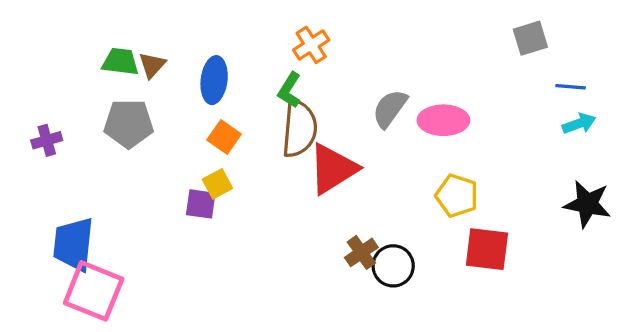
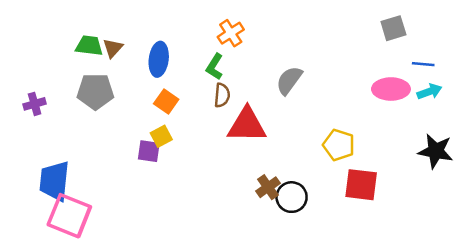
pink ellipse: (443, 120) -> (391, 89), moved
brown semicircle: (299, 129) -> (222, 95), size x0.6
red triangle: (333, 169) -> (247, 125), turned 33

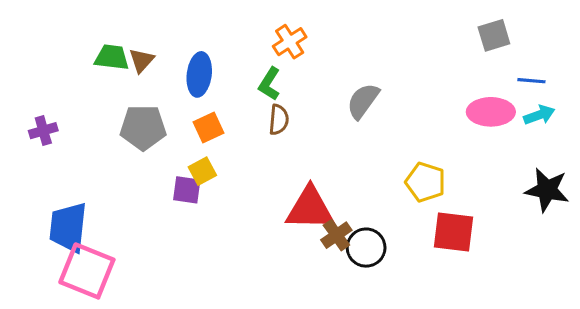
gray pentagon: (95, 92) -> (143, 127), moved
orange square: (166, 101) -> (209, 127), turned 30
red triangle: (247, 125) -> (310, 209), moved

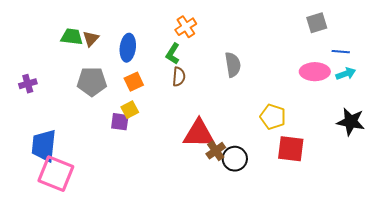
gray semicircle: (363, 101) -> (233, 65), turned 135

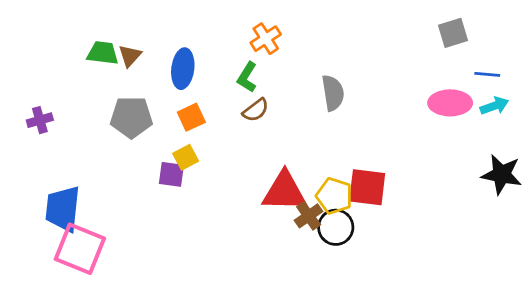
brown semicircle: (179, 77) -> (256, 110), turned 48
yellow pentagon: (273, 117) -> (334, 196), moved
red square: (291, 149) -> (367, 187), moved

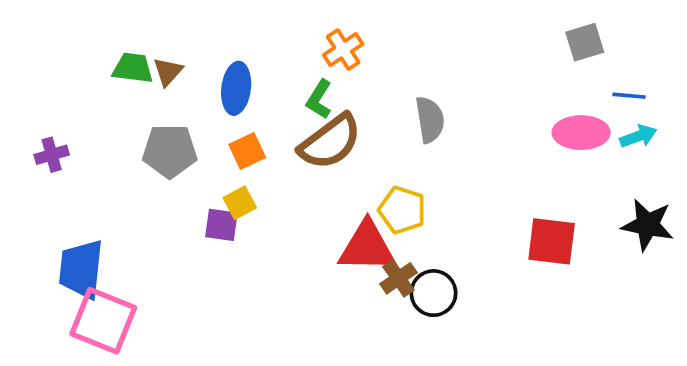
brown semicircle: (256, 110) -> (330, 142), size x1.8
red square: (367, 187) -> (552, 241), moved
yellow pentagon: (334, 196) -> (402, 210), moved

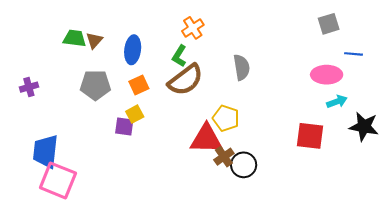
cyan arrow: (638, 136) -> (337, 102), moved

